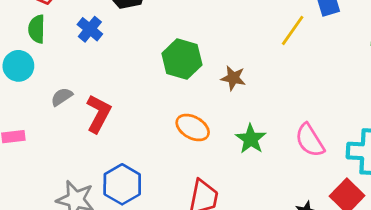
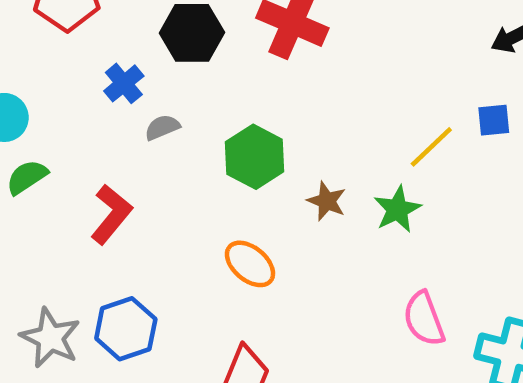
green semicircle: (37, 29) -> (27, 177), moved, turned 44
gray semicircle: (62, 97) -> (162, 127), moved
green star: (251, 139) -> (397, 209), moved

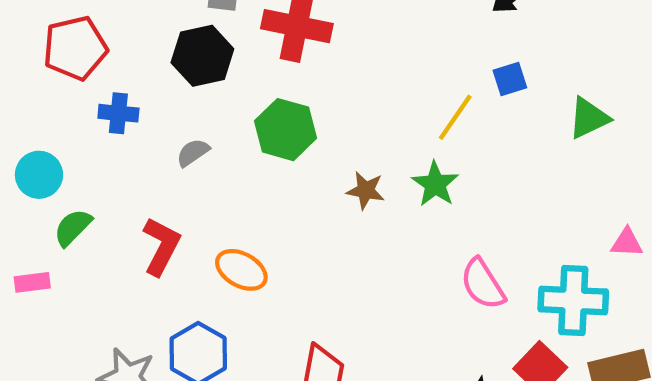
blue cross: (124, 83) -> (118, 113), moved, turned -33
green hexagon: (255, 157) -> (286, 130), moved
orange ellipse: (250, 264) -> (241, 270), moved

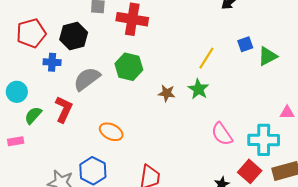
black hexagon: (202, 56) -> (74, 36), moved
blue square: (510, 79) -> (245, 44), moved
gray semicircle: (193, 153) -> (87, 79), size x1.8
red L-shape: (161, 246) -> (64, 109), moved

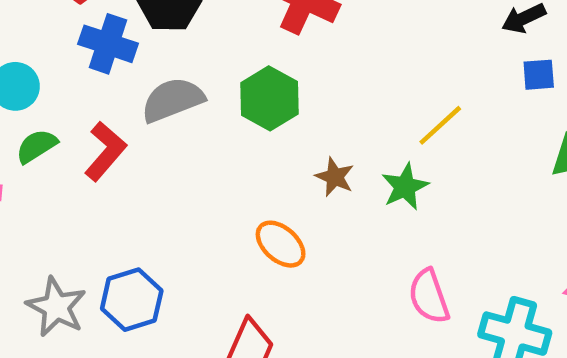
blue square: (245, 44) -> (539, 75), moved
blue cross: (52, 62) -> (108, 44), size x1.4
orange ellipse: (111, 132) -> (281, 244), moved

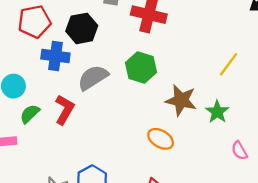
brown star: (335, 177) -> (181, 100), size x1.6
green star: (405, 187) -> (217, 112), moved
pink semicircle: (429, 296) -> (239, 151), size x0.7

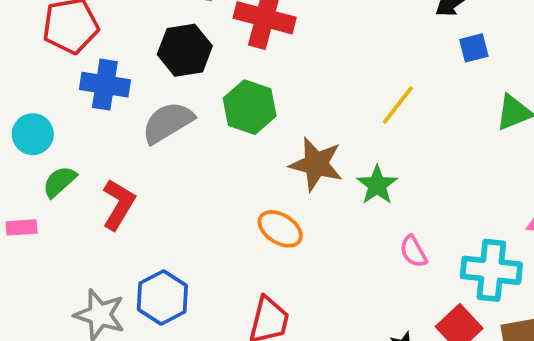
black hexagon: (82, 28) -> (185, 50), moved
red L-shape: (64, 110) -> (118, 204), moved

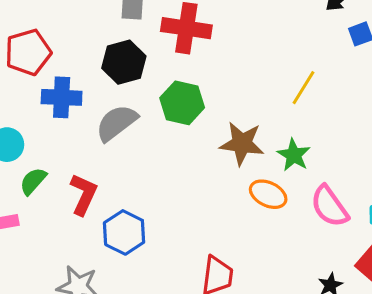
orange ellipse: (280, 229) -> (268, 194), moved
pink semicircle: (413, 251) -> (329, 206), size x1.6
blue hexagon: (162, 298) -> (124, 232), moved

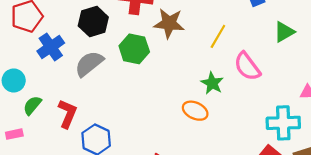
blue cross: (62, 97) -> (51, 47), turned -36
brown star: (242, 143) -> (169, 23), moved
pink semicircle: (329, 206) -> (247, 66), moved

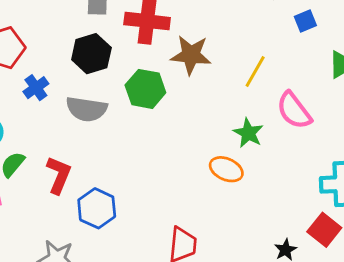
blue cross: (51, 47) -> (36, 88), size x0.7
gray semicircle: (89, 64) -> (87, 109), turned -132

